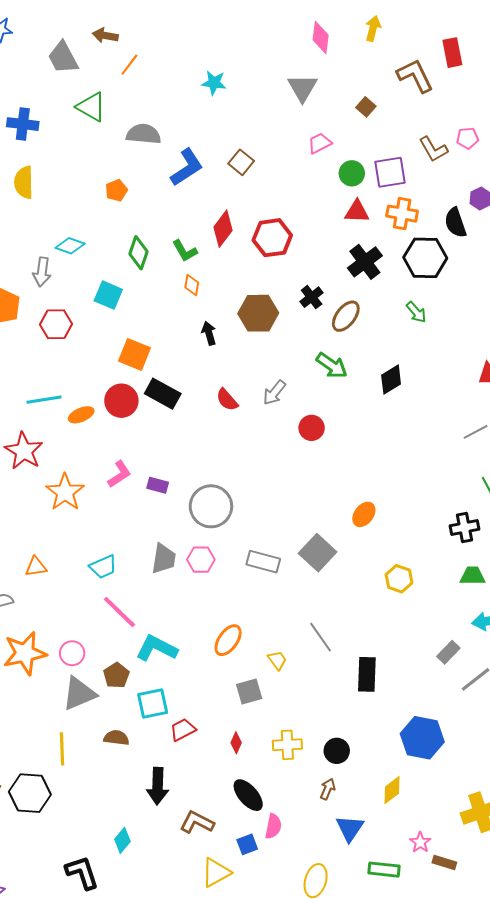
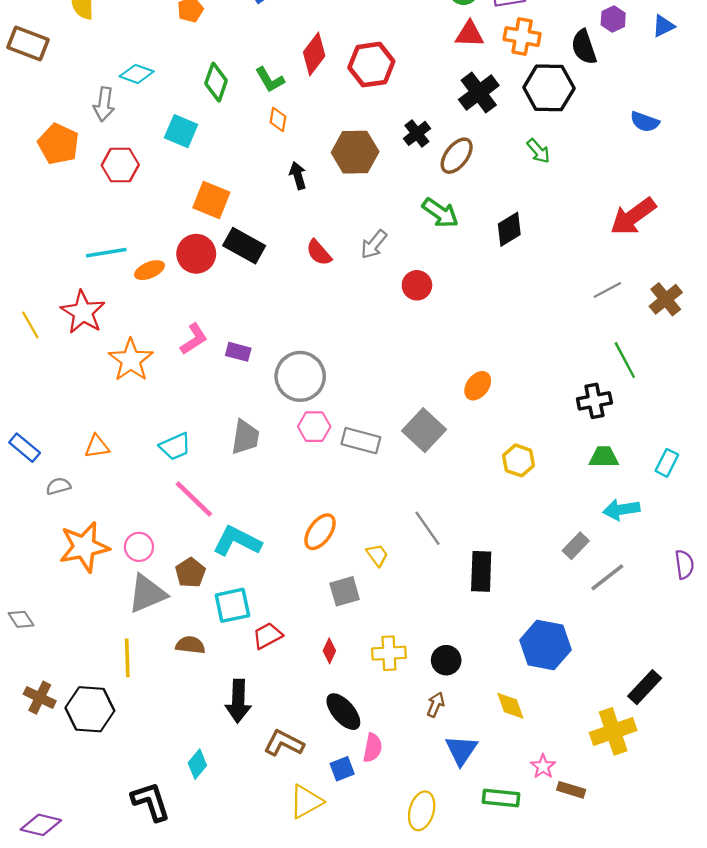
pink hexagon: (201, 560) -> (314, 427), moved
yellow diamond: (392, 790) -> (510, 706), turned -72

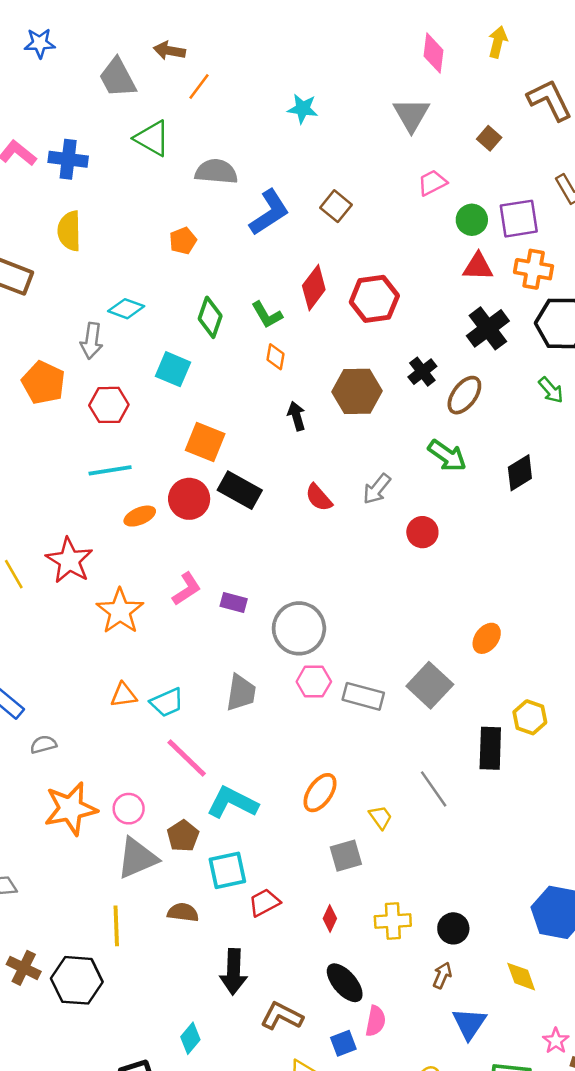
cyan line: (106, 253) -> (110, 470), moved
orange triangle: (97, 446) -> (124, 695), moved
black rectangle: (481, 571) -> (490, 748), moved

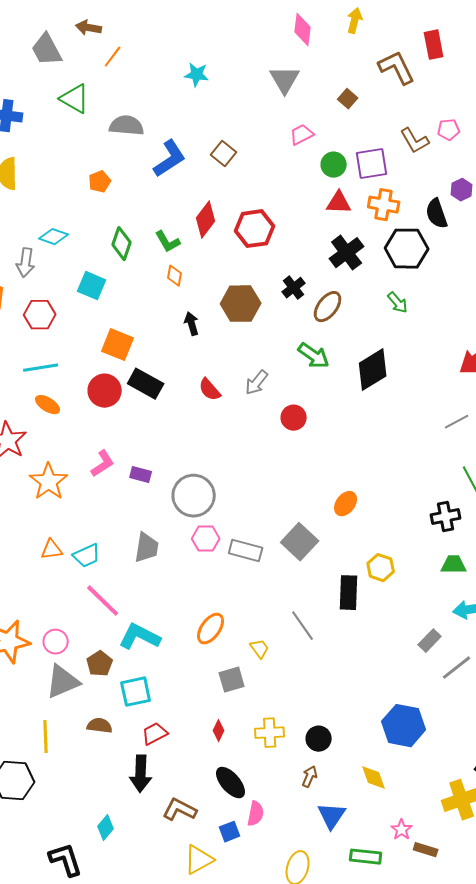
black diamond: (520, 473) -> (373, 370), size x1.4
orange ellipse: (140, 516) -> (48, 405), moved, turned 55
red trapezoid: (264, 902) -> (155, 734), moved

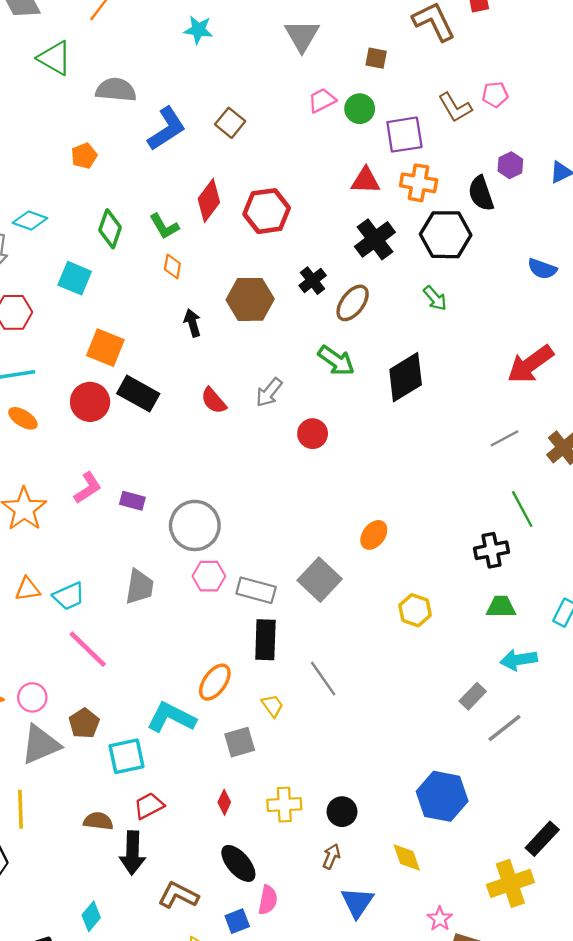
brown square: (348, 99) -> (376, 58), turned -30
green circle: (334, 165) -> (360, 109), moved
black rectangle: (349, 593) -> (265, 640), moved
cyan L-shape: (140, 637) -> (171, 717), moved
brown semicircle: (100, 726) -> (98, 821), moved

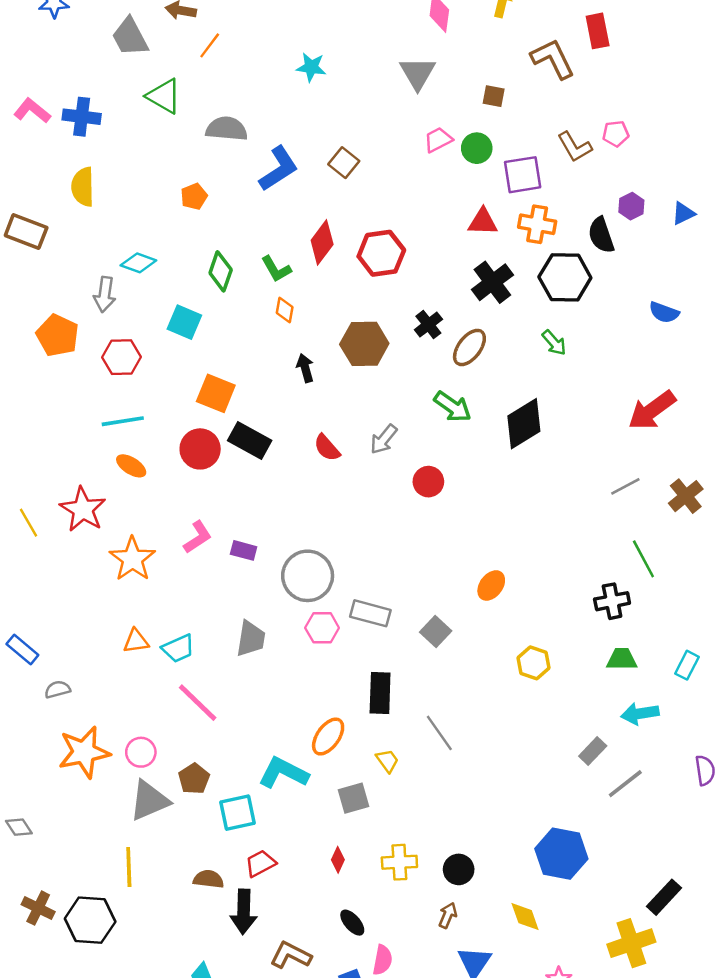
gray square: (320, 580) -> (436, 631), size x0.7
gray rectangle: (256, 590) -> (370, 613), moved
black ellipse: (238, 863) -> (352, 923), size x0.7

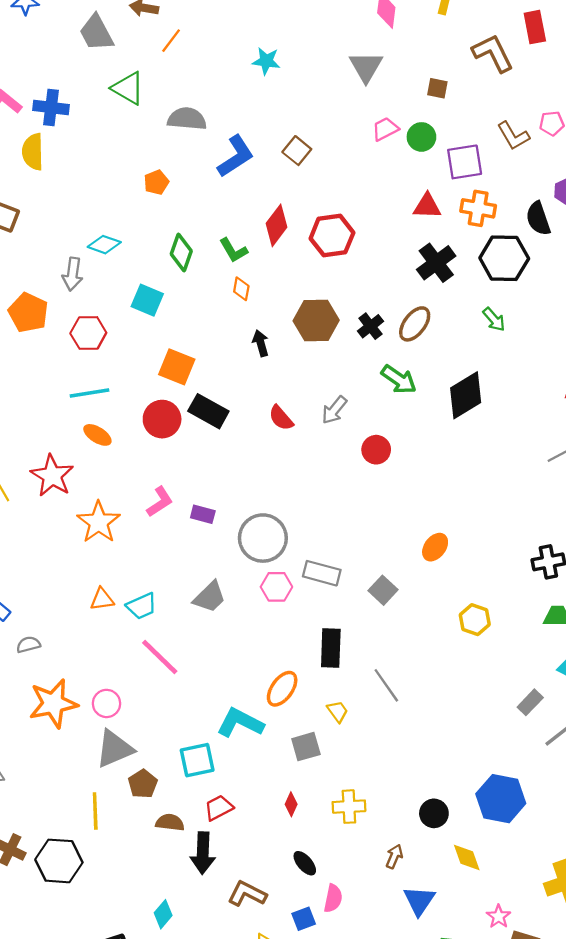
yellow semicircle: (83, 187) -> (33, 152), moved
black cross: (428, 325) -> (370, 326), moved
gray trapezoid: (251, 639) -> (210, 597), turned 36
brown pentagon: (194, 779) -> (143, 784), moved
black circle: (459, 869) -> (434, 813), moved

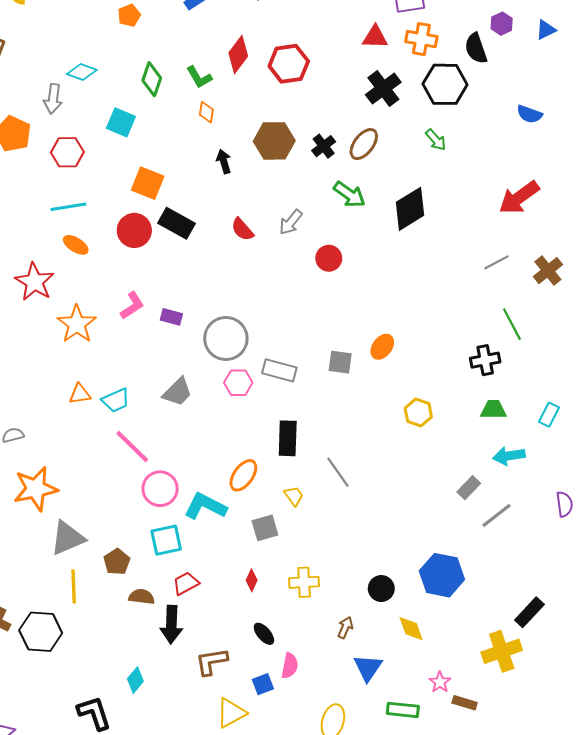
gray square: (383, 590) -> (340, 362), moved, turned -35
pink circle: (107, 703) -> (160, 489), moved, size x1.4
gray triangle: (114, 749) -> (67, 538), moved
brown L-shape: (247, 894) -> (211, 662), turned -36

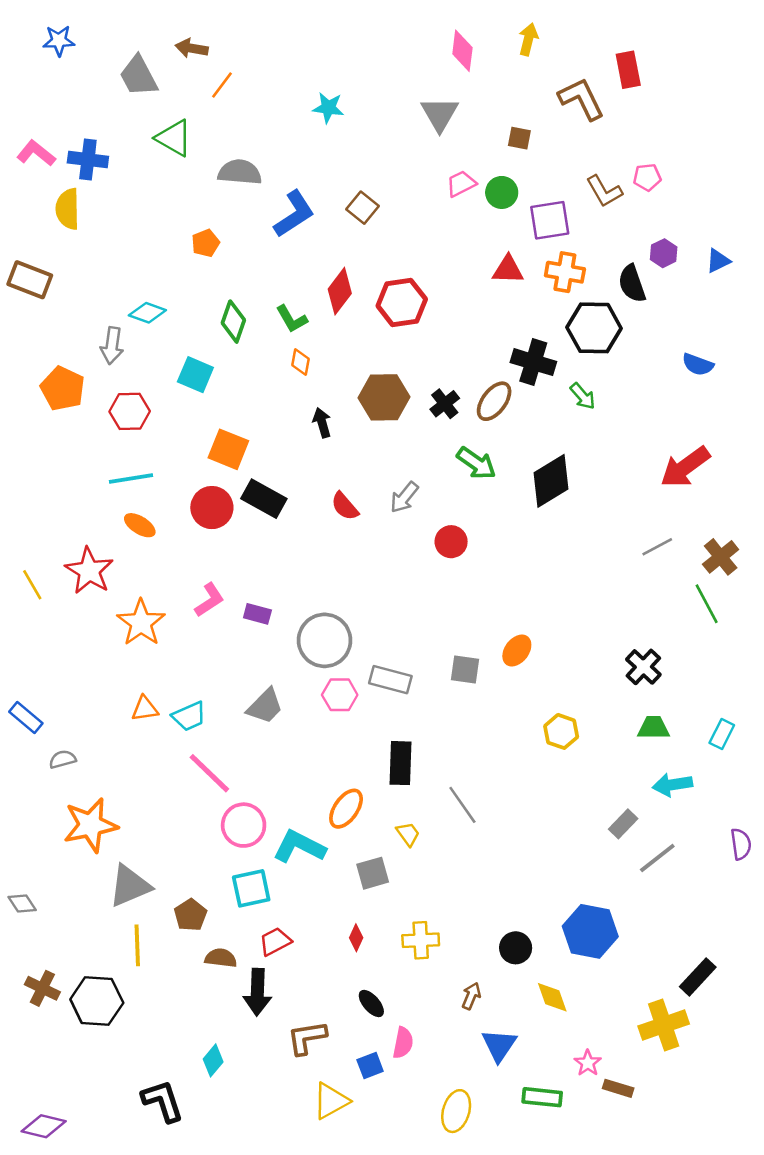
black cross: (383, 88) -> (533, 362), moved, turned -36
green line: (512, 324) -> (707, 604), moved
black cross: (485, 360) -> (643, 667), turned -36

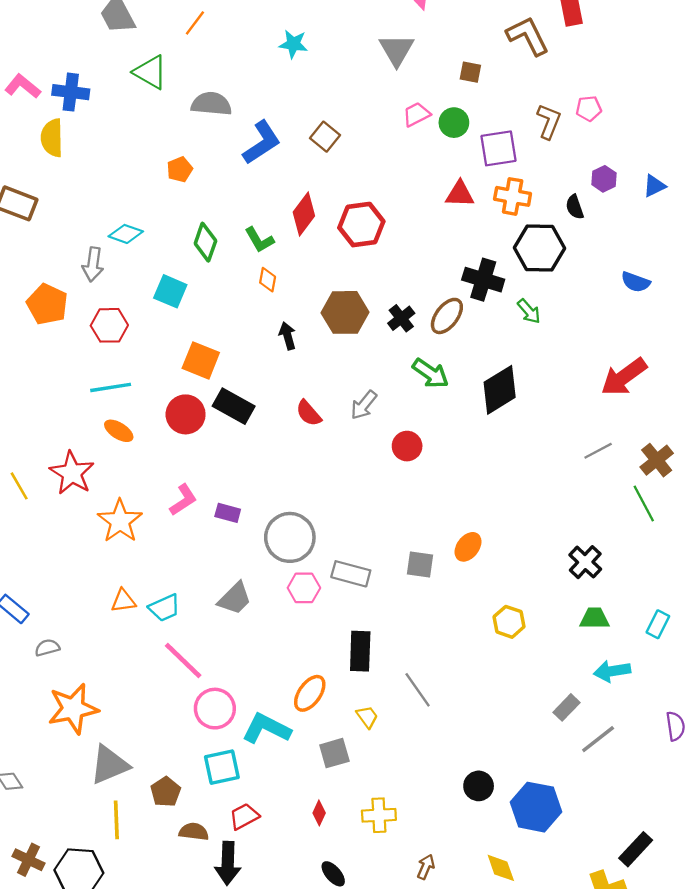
brown L-shape: (604, 191) -> (549, 121), turned -128
black semicircle: (632, 284) -> (575, 207), size x0.7
black circle: (516, 948) -> (479, 786), moved

